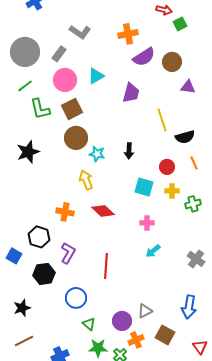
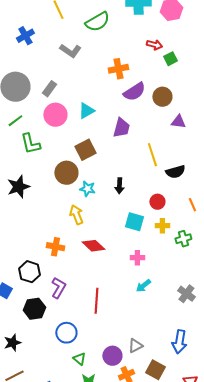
gray L-shape: (80, 32) -> (70, 51), moved
brown square: (72, 109) -> (85, 150), moved
orange line: (194, 163) -> (192, 205), moved

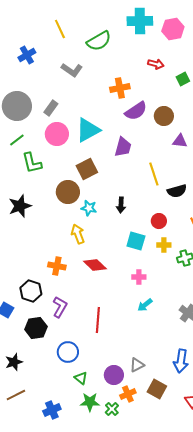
green square: (170, 59) -> (183, 79), moved
cyan triangle: (86, 111) -> (88, 130), size x1.5

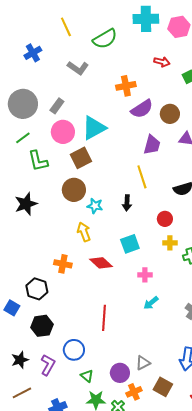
purple trapezoid: (123, 147) -> (152, 145), moved
brown square: (87, 169) -> (81, 158), moved
yellow line: (154, 174) -> (142, 177), moved
cyan square: (136, 241) -> (130, 244), moved, turned -36
purple L-shape: (60, 307) -> (48, 365), moved

